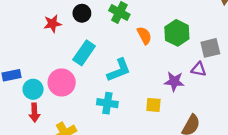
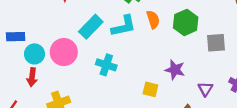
purple triangle: (199, 69) -> (205, 89), moved, turned 42
cyan L-shape: (119, 70) -> (124, 26), moved
cyan cross: (107, 103) -> (106, 65), moved

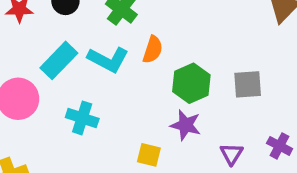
orange semicircle: (153, 20) -> (153, 50), turned 36
green hexagon: (186, 22) -> (191, 83), moved
cyan L-shape: (124, 26) -> (108, 60), turned 40

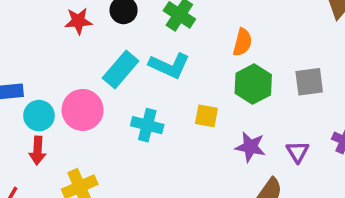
orange semicircle: (153, 50) -> (242, 42), moved
purple star: (186, 125) -> (250, 147), moved
yellow square: (149, 155) -> (206, 116), moved

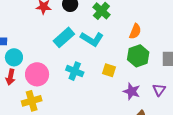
pink circle: (83, 110) -> (37, 74), moved
purple triangle: (298, 152) -> (159, 90), moved

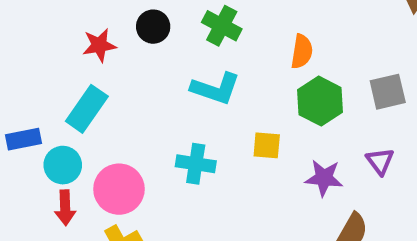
cyan rectangle: (64, 37) -> (87, 109), moved

